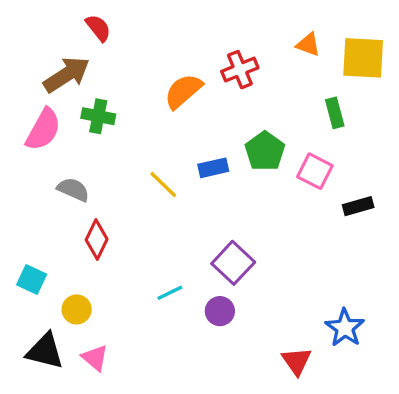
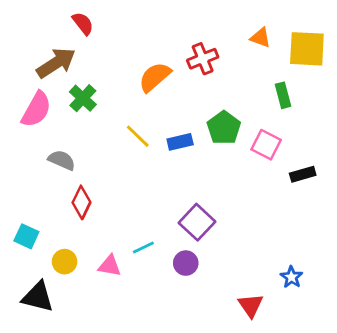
green cross: (98, 116) -> (83, 98), turned 32
yellow line: (163, 185) -> (138, 136), moved
blue star: (345, 328) -> (291, 277), size x0.7
pink triangle: (95, 358) -> (110, 266), moved, turned -30

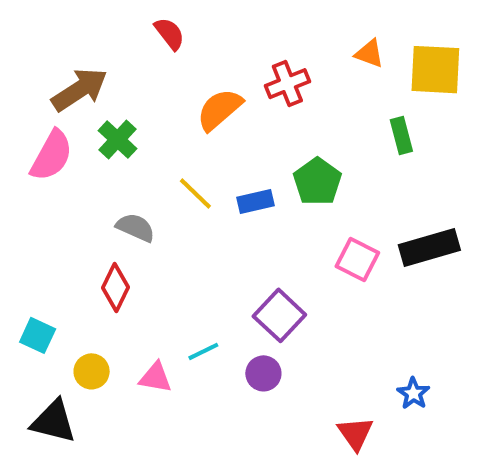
red semicircle: (83, 23) -> (169, 34), moved
pink square: (266, 145) -> (357, 259), moved
gray semicircle: (62, 160) -> (136, 228), moved
black rectangle: (303, 174) -> (429, 247), size x1.6

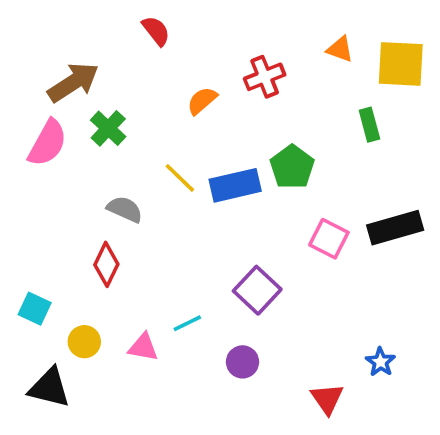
orange semicircle: (219, 110) -> (202, 101), size x0.7
blue rectangle: (255, 202) -> (235, 185), size x1.5
purple circle: (263, 373) -> (242, 362), moved

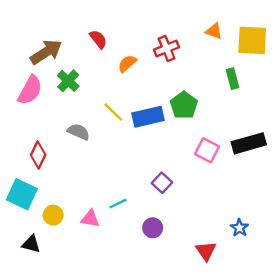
red semicircle: (156, 31) -> (98, 39), moved
red diamond: (106, 264) -> (38, 155), moved
purple square: (257, 290) -> (162, 183), size x0.7
cyan square: (35, 309) -> (22, 194), size x1.5
black triangle: (49, 388) -> (31, 244), size x0.7

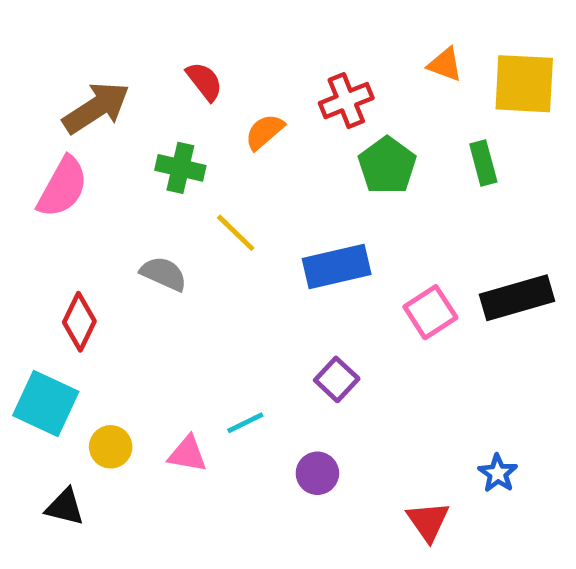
green cross: (68, 81) -> (180, 168), moved, turned -30
green pentagon: (184, 105) -> (387, 165), moved
blue rectangle: (148, 117) -> (337, 266), moved
pink square: (207, 150) -> (430, 312), turned 30

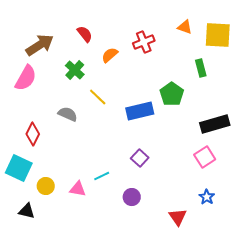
green pentagon: (387, 165) -> (172, 94), moved
green cross: (180, 168) -> (75, 70), turned 30
pink square: (430, 312) -> (205, 157), moved

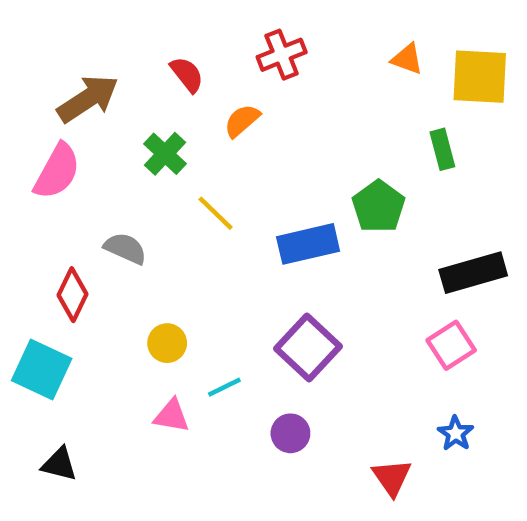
red cross: (144, 42) -> (282, 55), moved
gray semicircle: (68, 114) -> (125, 248), moved
purple square: (140, 158) -> (308, 347), size x1.6
yellow circle: (46, 186) -> (167, 343), moved

